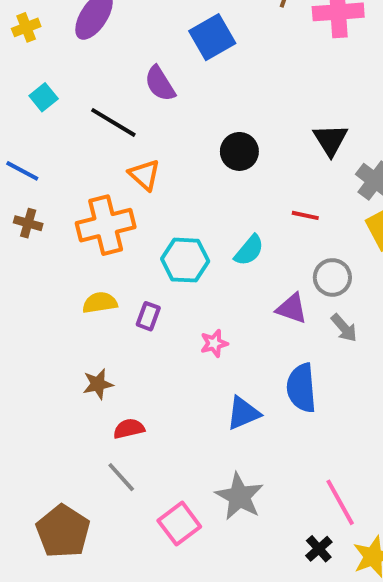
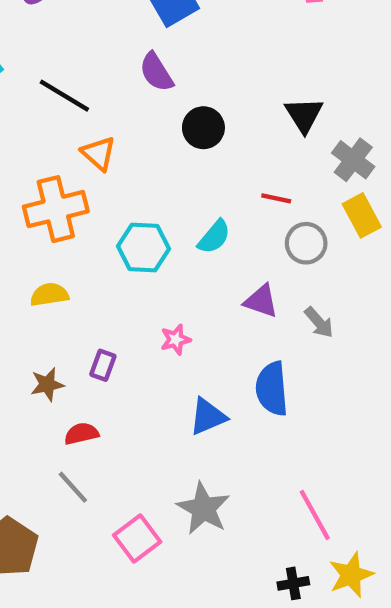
purple semicircle: (160, 84) -> (156, 72), moved
gray circle: (332, 277) -> (306, 243), moved
purple rectangle: (148, 316) -> (103, 365), moved
black cross: (319, 549) -> (293, 583), moved, turned 32

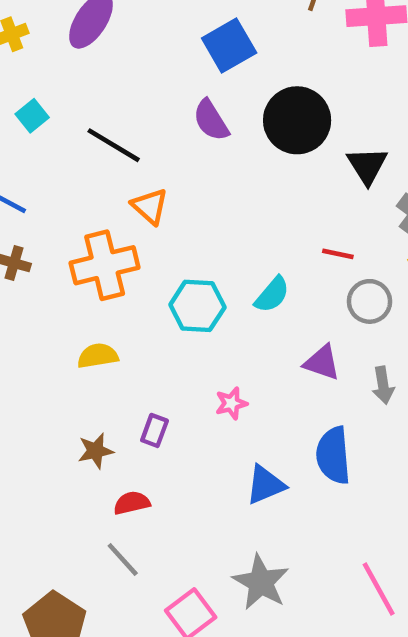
black circle: (203, 128) -> (297, 120), moved, size x1.5
gray arrow: (319, 322) -> (383, 385), turned 32

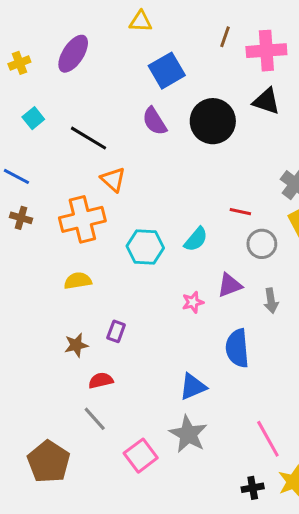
black triangle: (367, 166) -> (266, 101), moved, turned -40
purple triangle: (322, 363) -> (230, 285), turned -40
pink star: (231, 403) -> (193, 302), moved
blue triangle: (265, 485) -> (193, 387), moved

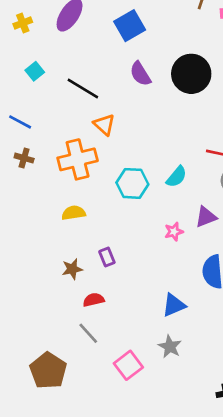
blue square: (167, 71) -> (130, 26), moved
purple rectangle: (116, 331) -> (107, 257), turned -42
gray star: (188, 434) -> (170, 347), size x0.7

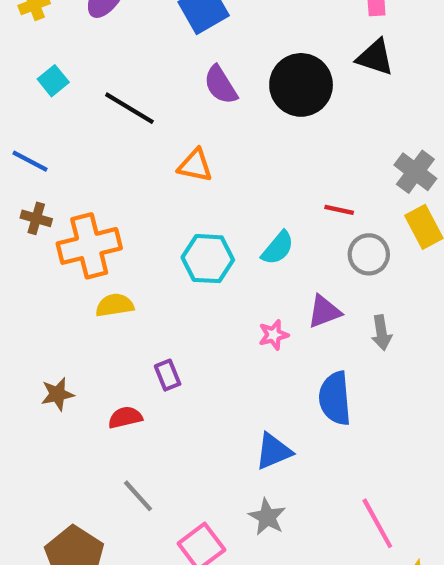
orange triangle: (104, 125) -> (195, 165), moved, turned -30
orange cross: (78, 159) -> (89, 246), moved
brown star: (72, 269) -> (57, 394), moved
red semicircle: (94, 300) -> (125, 417), moved

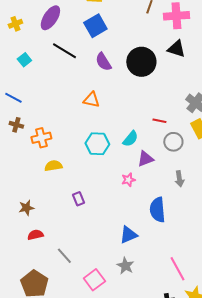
black line: (129, 108) -> (64, 51), moved
orange cross: (89, 246) -> (41, 138), size x0.7
purple triangle: (324, 312) -> (145, 159), moved
red semicircle: (125, 417) -> (35, 235), moved

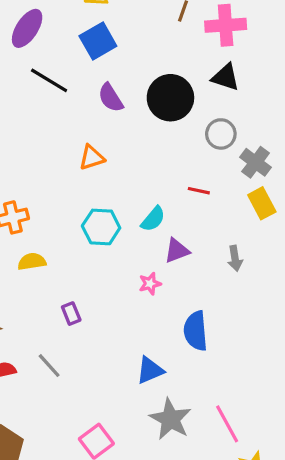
orange triangle: (91, 100) -> (92, 158), turned -30
gray circle: (173, 142) -> (221, 134), moved
gray arrow: (179, 179) -> (235, 258), moved
gray line: (64, 256) -> (49, 366), moved
gray star: (125, 266) -> (170, 419), moved, size x1.5

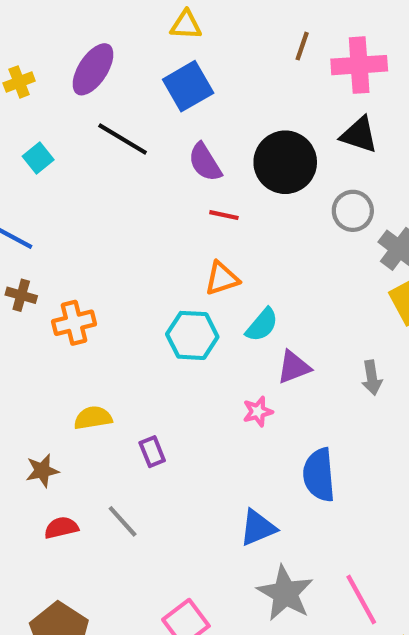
orange triangle: (92, 158) -> (222, 278), moved
red line: (199, 191) -> (224, 215), moved
yellow semicircle: (32, 262) -> (93, 418), moved

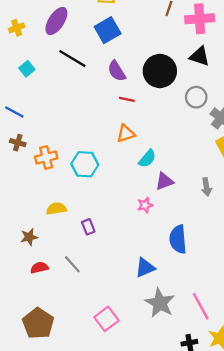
cyan hexagon: (192, 335) -> (85, 164), moved

